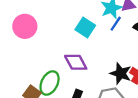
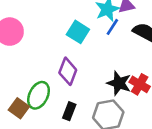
purple diamond: (76, 62) -> (68, 71), turned 50

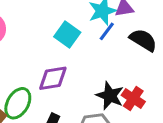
purple diamond: (68, 71) -> (53, 78), turned 56

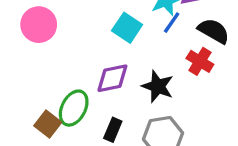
black star: (110, 96) -> (158, 86), moved
red cross: (133, 98) -> (200, 61), moved

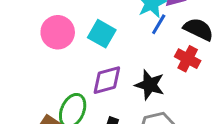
pink circle: (39, 25) -> (58, 32), moved
cyan square: (127, 28) -> (102, 34), moved

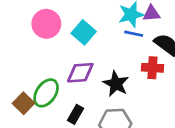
blue line: (159, 24) -> (134, 34), turned 60
red cross: (188, 59) -> (152, 68), turned -35

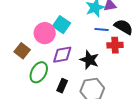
pink circle: (46, 24) -> (45, 33), moved
blue line: (134, 34) -> (102, 30), moved
brown square: (24, 103) -> (22, 51), moved

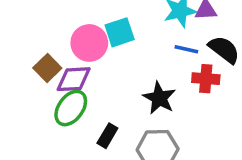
cyan square: (61, 25) -> (120, 32), turned 30
purple diamond: (62, 55) -> (74, 79), moved

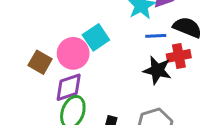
brown square: (47, 68) -> (40, 62), moved
black star: (159, 98) -> (157, 70), moved

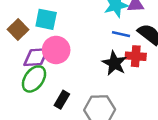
cyan square: (96, 37) -> (46, 19), moved, turned 30
pink circle: (73, 53) -> (56, 50), moved

